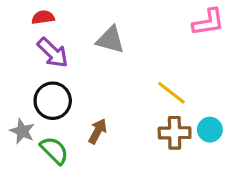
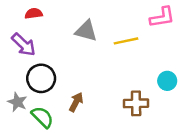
purple arrow: (53, 53) -> (24, 45), moved
yellow line: (171, 93) -> (126, 41), moved, turned -50
cyan circle: (210, 130) -> (167, 81), moved

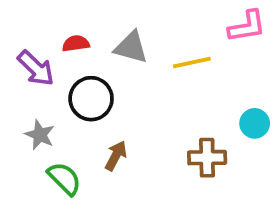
red semicircle: (34, 13) -> (76, 43), moved
black circle: (41, 78) -> (91, 99), moved
gray star: (17, 102) -> (40, 135), moved

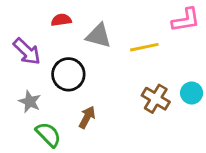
red semicircle: (76, 43) -> (61, 20), moved
brown cross: (207, 158) -> (156, 99), moved, turned 32

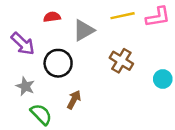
gray triangle: (98, 36) -> (84, 30), turned -45
yellow line: (144, 47) -> (123, 16), moved
brown cross: (156, 99) -> (121, 61), moved

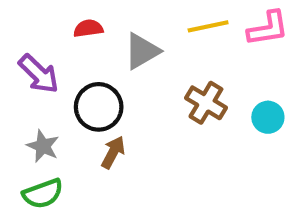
cyan circle: (163, 79) -> (268, 117), moved
brown arrow: (74, 100) -> (113, 152), moved
green semicircle: (41, 114) -> (43, 194), moved, turned 115

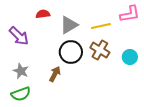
yellow line: (208, 26) -> (101, 26), moved
black circle: (99, 107) -> (71, 52), moved

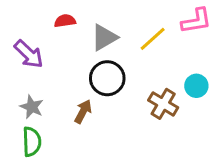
yellow line: (101, 26) -> (153, 39), turned -30
brown cross: (100, 50) -> (163, 104), moved
green semicircle: (21, 94) -> (32, 142), turned -72

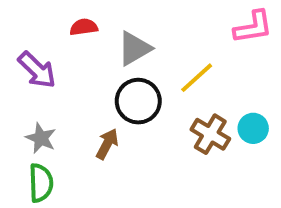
yellow line: (153, 39) -> (197, 78), moved
cyan circle: (196, 86) -> (253, 128), moved

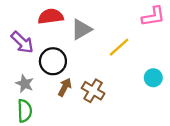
red semicircle: (84, 27) -> (51, 16), size x1.5
black circle: (138, 101) -> (53, 61), moved
brown cross: (210, 134) -> (93, 91), moved

